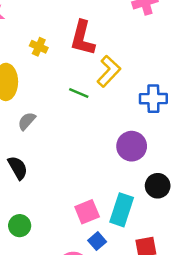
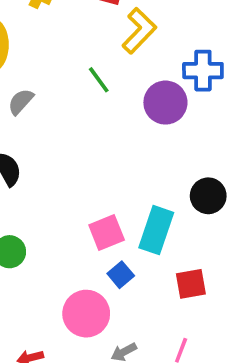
green line: (79, 93) -> (99, 80), moved, turned 30
purple circle: (132, 146) -> (165, 103), moved

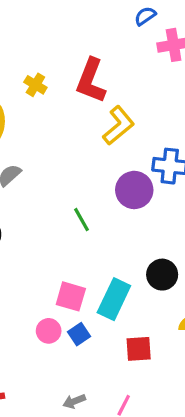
green line: (99, 80) -> (82, 220), moved
pink square: (107, 232) -> (71, 296), turned 32
pink circle: (86, 314) -> (49, 331), moved, size x0.6

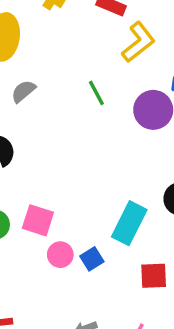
green line: (82, 220) -> (96, 93), moved
pink square: (71, 296) -> (38, 220), moved

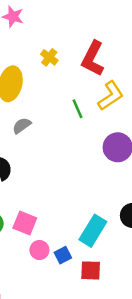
green line: (96, 93) -> (77, 109), moved
red square: (154, 276) -> (91, 270), moved

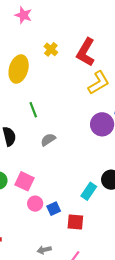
green line: (77, 109) -> (33, 110), moved
gray semicircle: (22, 126) -> (48, 140), moved
cyan rectangle: (93, 231) -> (89, 191), moved, size x0.7

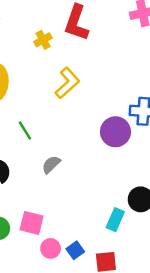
yellow cross: (51, 49) -> (43, 40), moved, turned 32
red L-shape: (86, 52) -> (76, 23), moved
yellow L-shape: (99, 83) -> (67, 83), moved

